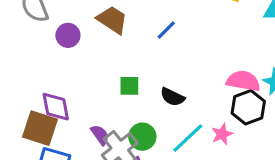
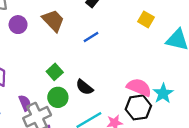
green square: (129, 86) -> (55, 72), turned 35
green circle: (142, 137) -> (58, 97), moved

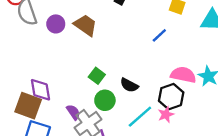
purple circle: (18, 25) -> (56, 24), moved
blue line: (91, 37) -> (159, 35), moved
black hexagon: (138, 107) -> (171, 97), moved

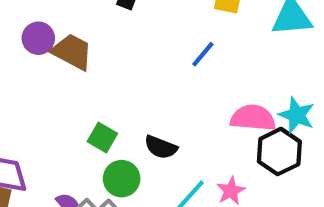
purple circle: (56, 24) -> (38, 38), moved
black hexagon: (171, 97) -> (279, 152), moved

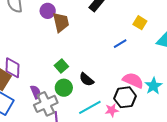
brown trapezoid: (72, 52) -> (61, 22), turned 30
black hexagon: (279, 152) -> (125, 97), moved

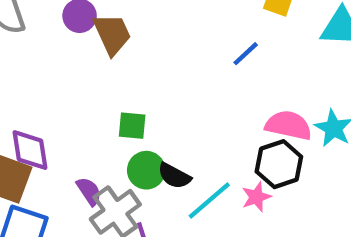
green square: (61, 66) -> (132, 126), turned -32
black semicircle: (87, 79) -> (174, 176), moved

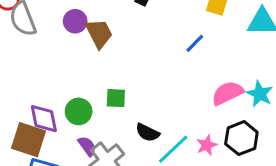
pink semicircle: (288, 125) -> (227, 93), turned -36
black hexagon: (279, 164) -> (241, 138), moved
green circle: (146, 170) -> (79, 111), moved

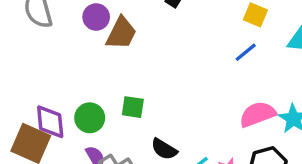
brown trapezoid: (99, 33) -> (121, 33), turned 48
blue line: (195, 43) -> (246, 52), moved

